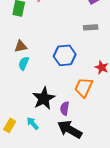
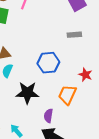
black star: (44, 98) -> (27, 93), moved, turned 30

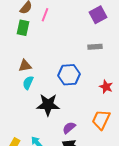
orange trapezoid: (67, 95) -> (101, 120), moved
purple semicircle: (48, 116) -> (69, 128), turned 40

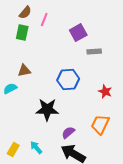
purple square: (98, 15) -> (78, 33), moved
cyan semicircle: (28, 83) -> (10, 89), moved, turned 40

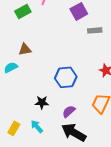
green rectangle: (22, 33) -> (23, 11), turned 49
blue hexagon: (68, 80) -> (66, 77), moved
black star: (47, 110) -> (42, 102), moved, size x0.6

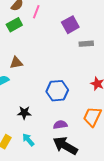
black star: (42, 102) -> (24, 113), moved
purple semicircle: (69, 111) -> (60, 125), turned 32

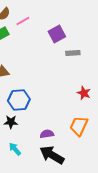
pink line: (36, 12) -> (23, 21), turned 40
blue hexagon: (57, 91) -> (19, 100), moved

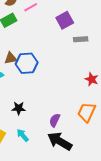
blue hexagon: (19, 100) -> (27, 63), moved
purple semicircle: (47, 134) -> (55, 120), turned -56

